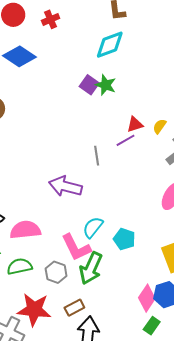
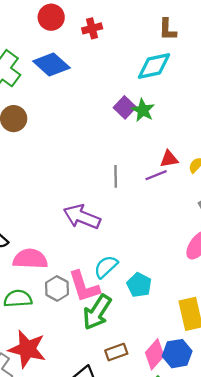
gray line: (97, 156) -> (116, 176), moved
gray hexagon: (56, 272) -> (57, 288), moved
brown rectangle: (74, 308) -> (116, 352), moved

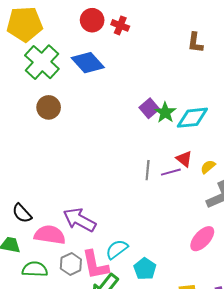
red cross: (92, 28) -> (120, 25), moved, turned 30
cyan diamond: (154, 66) -> (192, 118), moved
red triangle: (169, 159) -> (184, 159), turned 42
gray line: (116, 176) -> (148, 170), moved
purple arrow: (82, 217) -> (79, 220), moved

